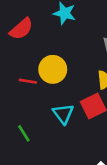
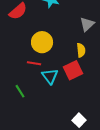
red line: (28, 81) -> (34, 63), moved

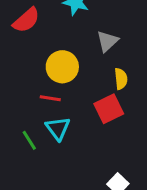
gray triangle: (87, 24) -> (107, 41), moved
cyan triangle: (50, 76) -> (58, 128), moved

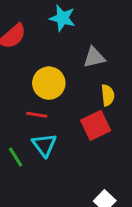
gray triangle: (107, 41) -> (94, 57), turned 30

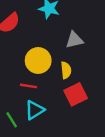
yellow semicircle: (108, 95) -> (66, 70), moved
cyan triangle: (44, 145) -> (35, 110), turned 35

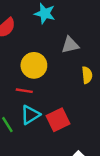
yellow semicircle: (66, 70) -> (87, 75), moved
red square: (76, 94) -> (58, 120), moved

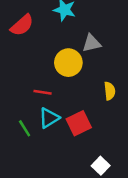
yellow circle: (34, 65) -> (68, 63), moved
yellow semicircle: (87, 75) -> (110, 91), moved

